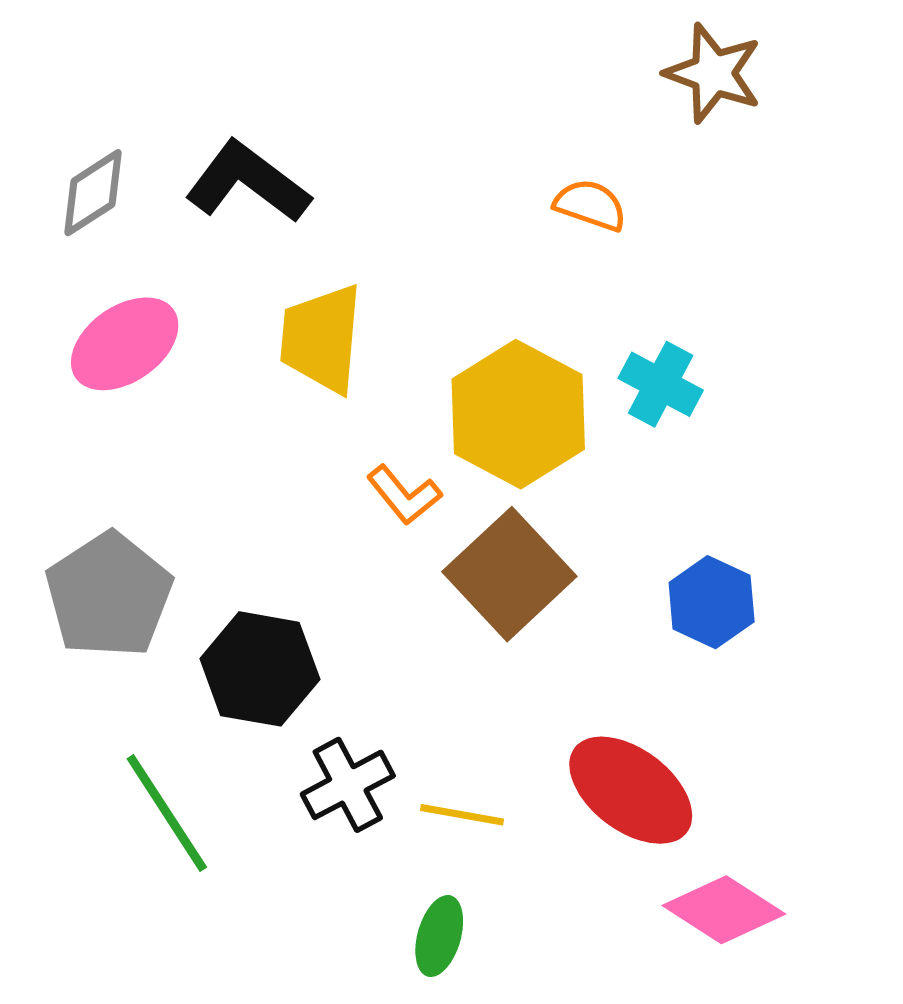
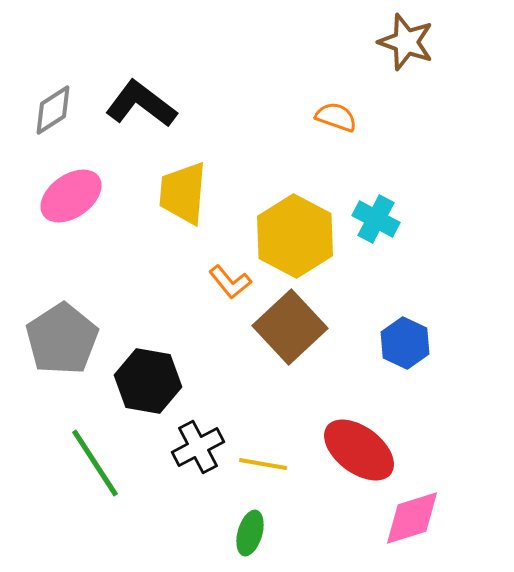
pink diamond: (724, 910) -> (412, 518), turned -50

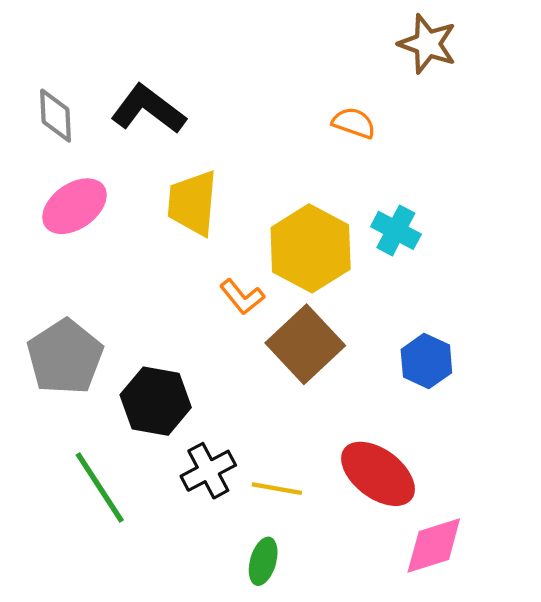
gray diamond: (53, 110) -> (56, 116), turned -60

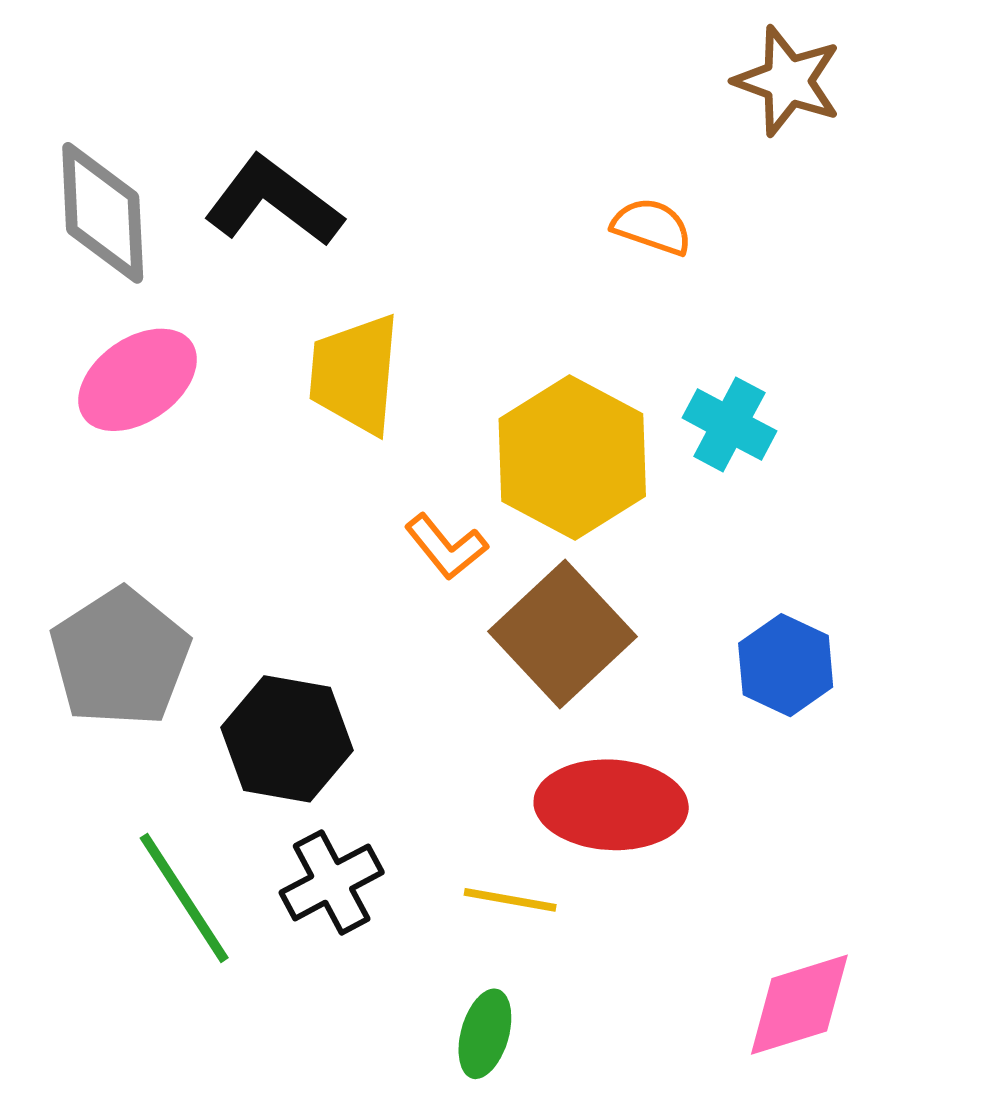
gray diamond: (56, 116) -> (103, 213), size x1.4
black cross: (208, 471) -> (332, 882), moved
red ellipse: (378, 474) -> (611, 805), moved, turned -34

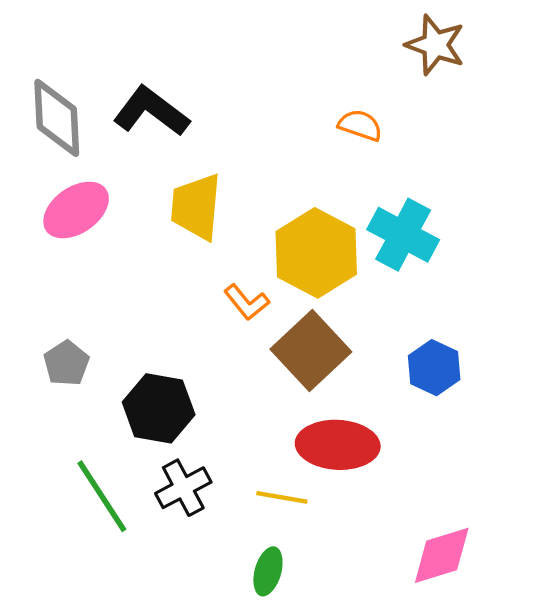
cyan cross: (729, 424) -> (403, 235), size x1.4
gray pentagon: (120, 657) -> (66, 363), size x0.6

